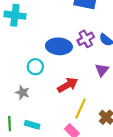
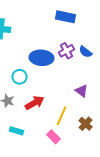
purple triangle: (102, 70) -> (82, 91), moved, turned -32
red arrow: (68, 85) -> (34, 103), moved

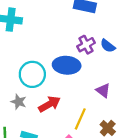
blue ellipse: (42, 58) -> (67, 65), moved
cyan circle: (20, 77) -> (32, 74), size x1.5

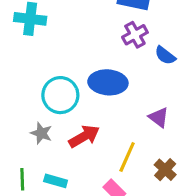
purple cross: (86, 45) -> (135, 35), moved

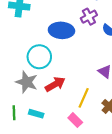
blue ellipse: (108, 82) -> (61, 30), moved
gray star: (41, 133) -> (27, 82), size x1.5

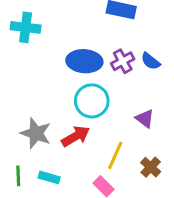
purple cross: (89, 17) -> (123, 61), moved
cyan circle: (39, 57) -> (92, 101), moved

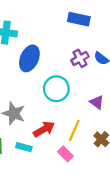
blue ellipse: (84, 61) -> (29, 58), moved, turned -70
red arrow: (76, 136) -> (44, 129), moved

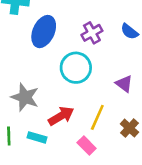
purple cross: (80, 58) -> (92, 33), moved

